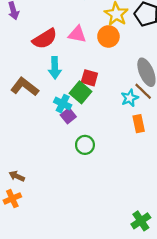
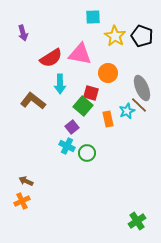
pink triangle: (77, 34) -> (80, 54), size x1.4
orange circle: (108, 36) -> (108, 73), moved
cyan cross: (63, 104) -> (67, 146), moved
orange rectangle: (139, 124) -> (108, 119), moved

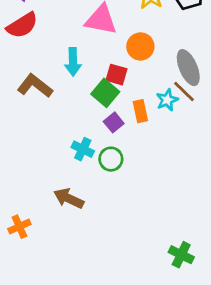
red semicircle: (51, 58) -> (22, 25), moved
purple square: (72, 127) -> (114, 122), moved
brown arrow: (26, 181) -> (69, 198), moved, size x1.5
green cross: (137, 221) -> (181, 255), turned -30

